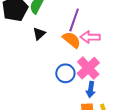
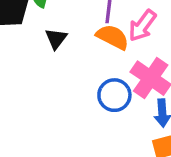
pink arrow: (90, 37) -> (142, 26), turned -42

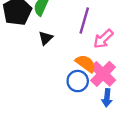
orange semicircle: (113, 37) -> (86, 64), moved

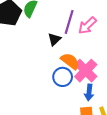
black triangle: (46, 38) -> (54, 39), moved
pink arrow: (103, 39) -> (87, 26), moved

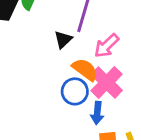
pink arrow: (87, 26) -> (107, 46), moved
blue arrow: (89, 92) -> (97, 113), moved

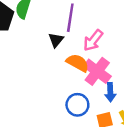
blue circle: (75, 91) -> (77, 105), moved
blue arrow: (97, 113) -> (110, 92), moved

